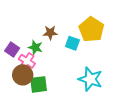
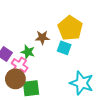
yellow pentagon: (91, 29) -> (70, 28), moved

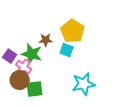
green star: (28, 52) -> (32, 54), size x1.5
cyan star: (82, 83) -> (84, 84), turned -30

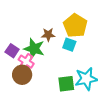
green square: (35, 89) -> (66, 84), moved

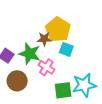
yellow pentagon: (75, 26) -> (58, 30), moved
pink cross: (26, 62) -> (46, 67), moved

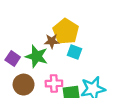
pink cross: (46, 67) -> (54, 83), moved, turned -35

